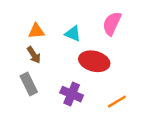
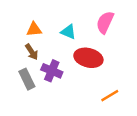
purple cross: (72, 94) -> (52, 71), moved

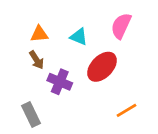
red ellipse: (88, 58) -> (102, 67), turned -60
gray rectangle: (27, 79) -> (31, 114), moved

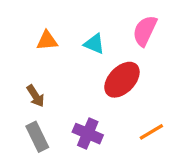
brown arrow: (37, 60) -> (36, 96), moved
purple cross: (60, 82) -> (88, 134), moved

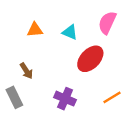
gray rectangle: (37, 137) -> (14, 97), moved

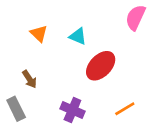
pink semicircle: (107, 23) -> (136, 17), moved
orange triangle: (35, 30) -> (39, 34), turned 49

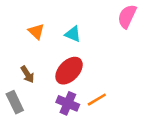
red ellipse: (101, 66) -> (69, 71), moved
orange line: (125, 109) -> (97, 100), moved

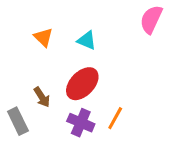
brown arrow: (27, 74) -> (42, 97), moved
orange line: (97, 100) -> (115, 118), turned -30

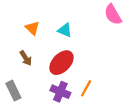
pink semicircle: (151, 19) -> (113, 15), turned -55
brown arrow: (42, 97) -> (26, 58), moved

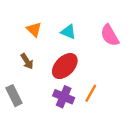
pink semicircle: (113, 15) -> (110, 35), moved

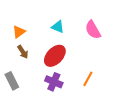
orange triangle: (34, 29) -> (19, 32), moved, turned 40
orange line: (91, 93) -> (88, 79), moved

